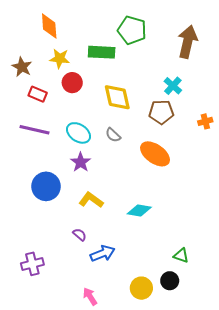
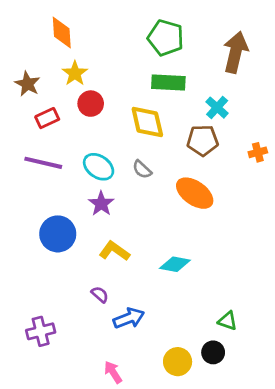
green rectangle: (102, 52) -> (168, 83), moved
yellow star: (60, 59) -> (75, 73), turned 30
red rectangle: (38, 94) -> (47, 118), turned -48

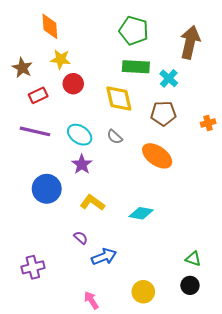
yellow star: (75, 73) -> (60, 59), turned -30
cyan cross: (217, 108) -> (169, 78), moved
green triangle: (228, 321) -> (193, 259), moved
black circle: (213, 352) -> (190, 285), moved

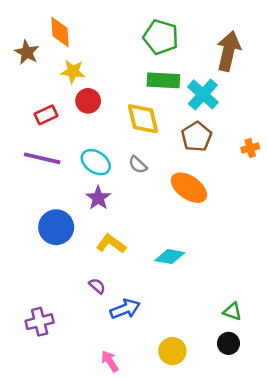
brown star: (22, 68) -> (27, 52), moved
cyan cross: (169, 78) -> (203, 94), size x1.4
brown pentagon: (163, 113) -> (197, 137), turned -30

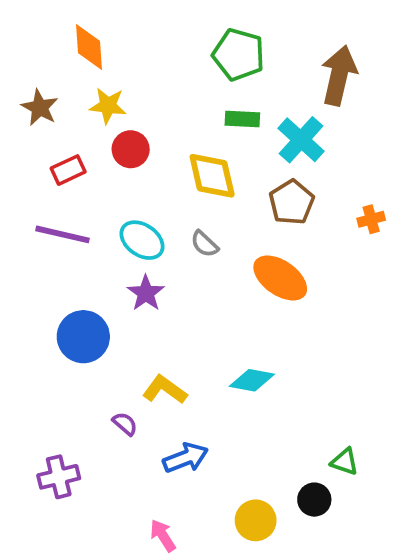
brown star: (27, 52) -> (40, 108), moved
green rectangle: (163, 80) -> (242, 119), size x0.7
yellow L-shape: (111, 244) -> (165, 390), moved
purple semicircle: (97, 286) -> (125, 424), moved
black circle: (228, 343) -> (314, 500), moved

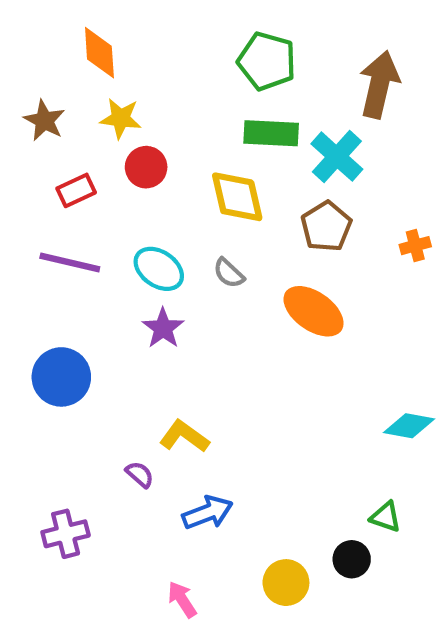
green rectangle: (242, 119) -> (271, 133), size x1.4
blue circle: (83, 337) -> (61, 377), moved
cyan diamond: (252, 380) -> (409, 426), moved

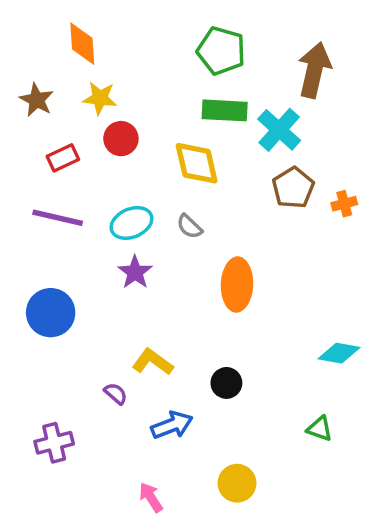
brown pentagon: (326, 226) -> (293, 188), moved
cyan ellipse: (159, 269) -> (131, 223), turned -57
orange ellipse: (314, 311) -> (237, 285), moved, turned 57
black circle: (352, 559) -> (226, 383), moved

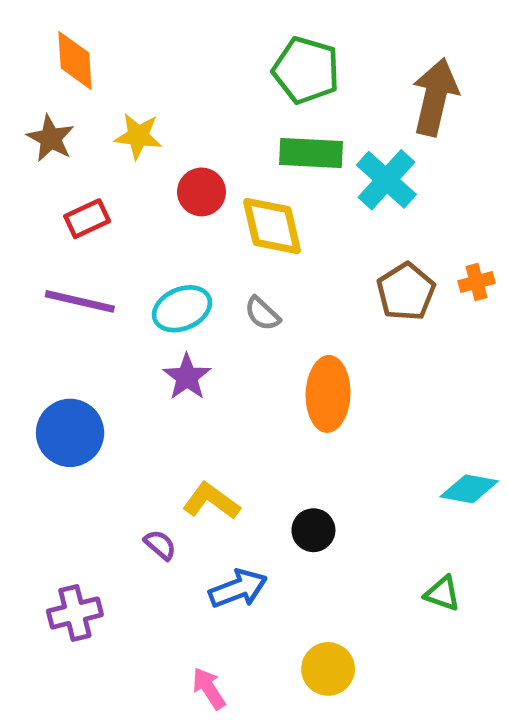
orange diamond: (82, 44) -> (75, 61), moved
red circle: (121, 139) -> (201, 192), moved
brown pentagon: (293, 188) -> (406, 292), moved

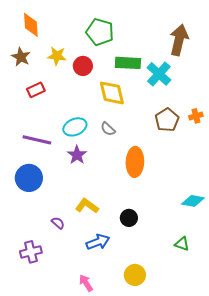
green pentagon: (306, 70) -> (100, 32), moved
red circle: (201, 192) -> (83, 66), moved
purple line: (80, 301) -> (37, 140), moved
purple semicircle: (160, 545) -> (58, 223), moved

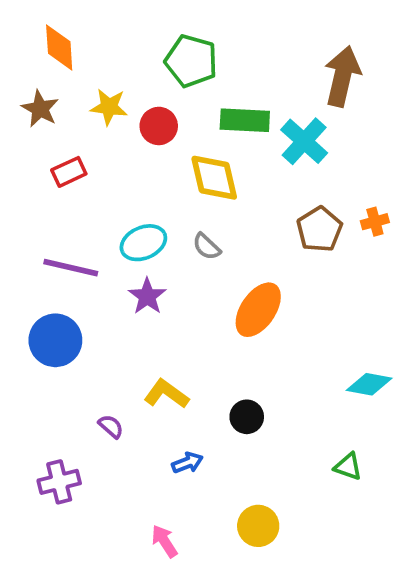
orange ellipse: (135, 162) -> (258, 310), turned 32
blue arrow: (98, 242) -> (187, 463), size x0.7

